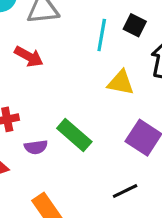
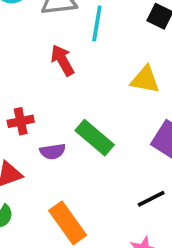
cyan line: (102, 35) -> (97, 23), moved
red arrow: (29, 56) -> (62, 60), moved, turned -148

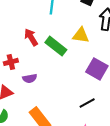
red arrow: (62, 60) -> (31, 37), moved
green rectangle: (95, 138) -> (56, 46), moved

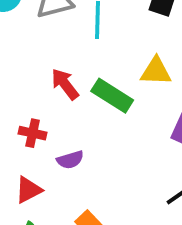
red cross: (11, 62) -> (33, 133), turned 32

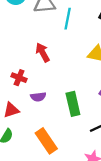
green rectangle: (112, 96) -> (73, 104), moved, turned 35

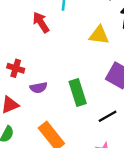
red arrow: (43, 52) -> (41, 22), moved

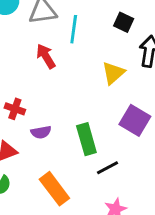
yellow triangle: (99, 35) -> (113, 73), turned -50
black line: (108, 116) -> (108, 168), moved

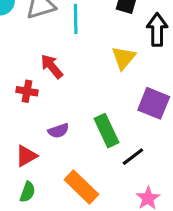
red arrow: (46, 56) -> (52, 66), moved
red cross: (15, 109) -> (27, 91), moved

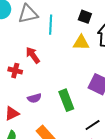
yellow triangle: (124, 58) -> (81, 43), moved, turned 48
black line: (133, 157) -> (93, 125), moved

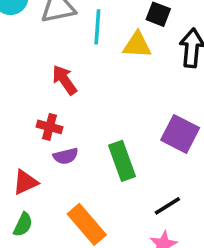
yellow triangle: (81, 43) -> (137, 45), moved
red cross: (15, 71) -> (50, 127), moved

